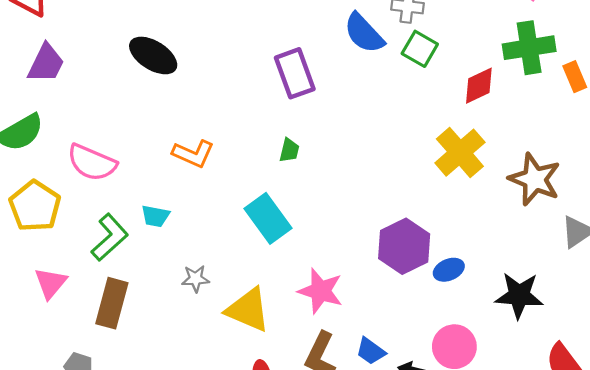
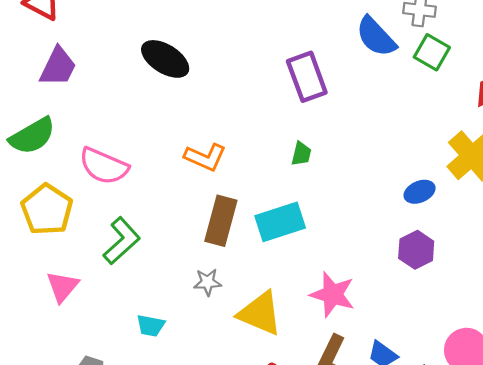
cyan trapezoid: (155, 216) -> (151, 326), moved
cyan rectangle: (268, 218) -> (280, 222), turned -72
purple hexagon: (404, 246) -> (416, 250), size x0.7
blue ellipse: (449, 270) -> (420, 192), moved
brown rectangle: (112, 303) -> (221, 221), moved

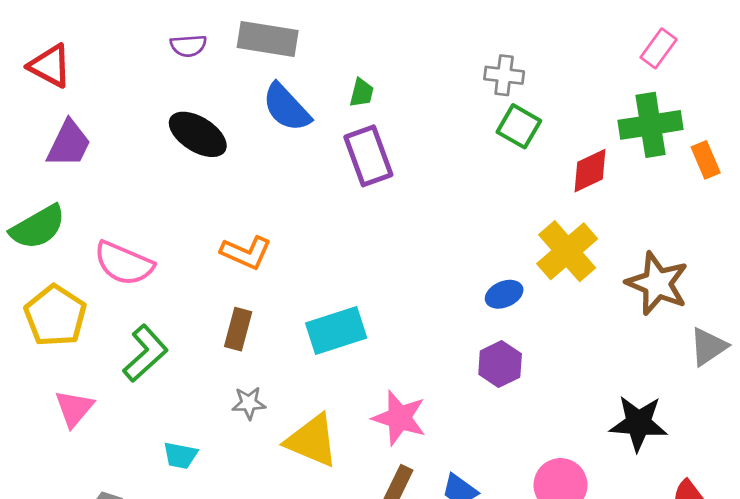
blue semicircle: (376, 37) -> (286, 107), moved
green trapezoid: (301, 154) -> (362, 93), moved
brown rectangle: (221, 221) -> (238, 329), moved, size x0.7

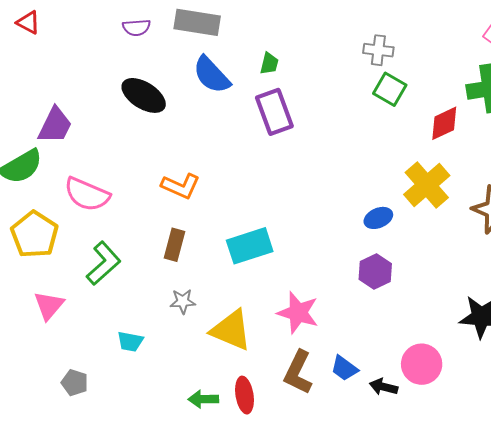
red triangle: (50, 66) -> (28, 22), moved, size x0.7
purple trapezoid: (69, 144) -> (55, 125), moved

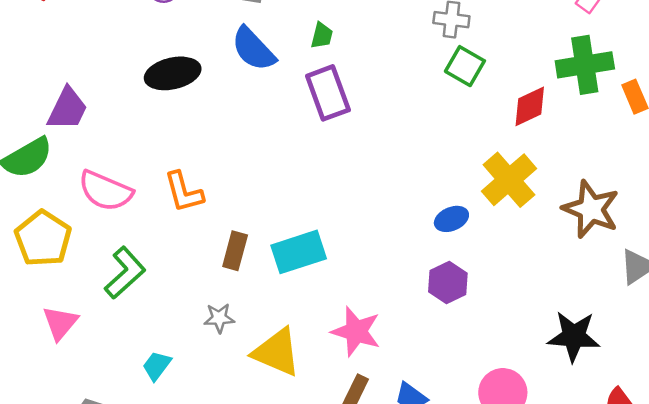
black ellipse: (144, 95) -> (173, 73), turned -45
orange L-shape: (181, 186) -> (184, 192), moved, turned 51
brown rectangle: (175, 245) -> (235, 251), moved
cyan trapezoid: (130, 342) -> (157, 366), turned 116

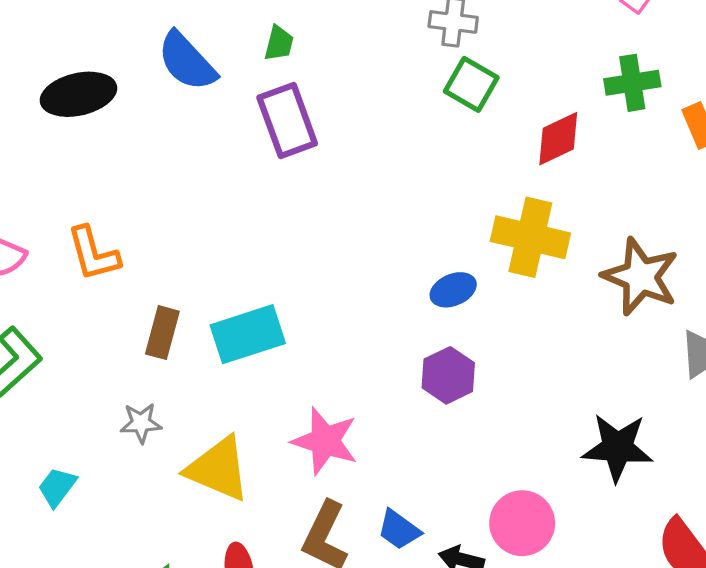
green cross: (585, 65) -> (632, 83), size x0.7
yellow cross: (509, 180) -> (530, 237), turned -36

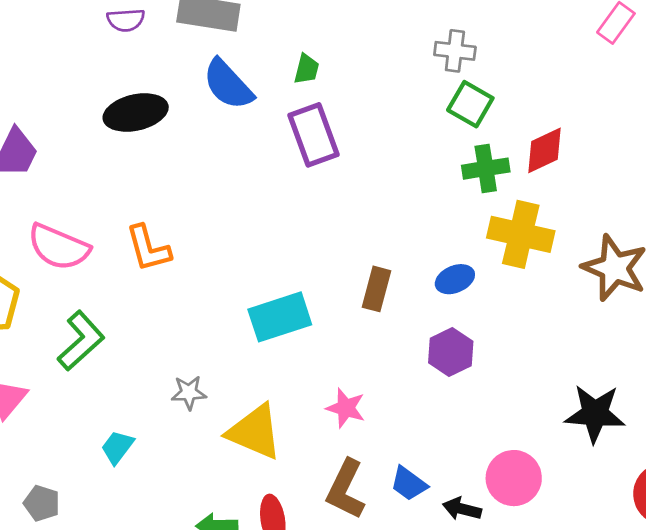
green cross: (632, 83) -> (486, 169), moved
brown rectangle: (162, 333) -> (376, 289), moved
pink star: (325, 441) -> (346, 408), size x0.7

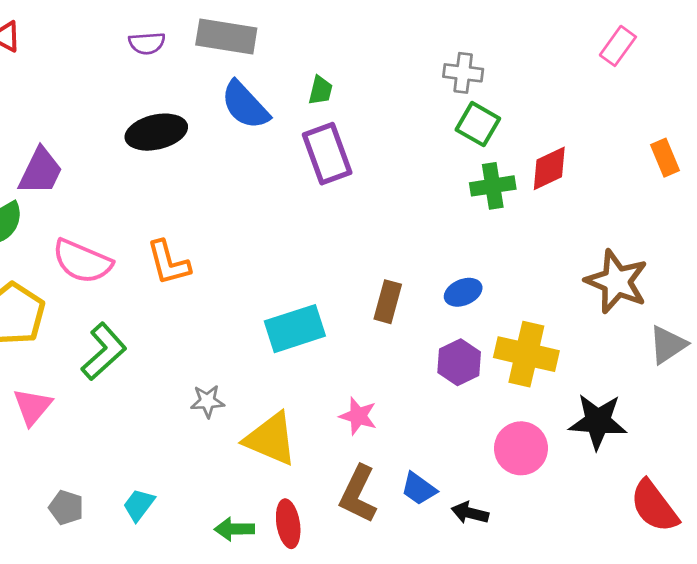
yellow cross: (521, 234) -> (526, 354), moved
cyan trapezoid: (117, 447) -> (139, 505), moved
pink circle: (514, 478) -> (521, 448), moved

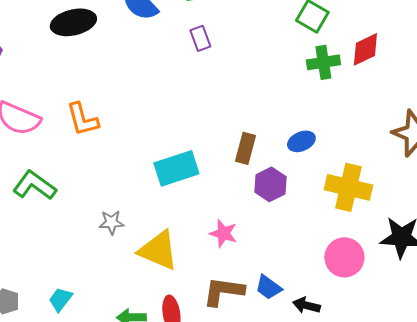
purple rectangle: (327, 154) -> (200, 38), size x0.6
green L-shape: (104, 351) -> (34, 185), turned -102
purple hexagon: (459, 362) -> (270, 184), moved
brown L-shape: (358, 494) -> (223, 291), turned 72

